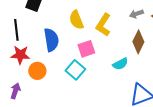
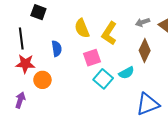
blue semicircle: (51, 40) -> (57, 49), size x0.7
cyan square: (75, 70) -> (103, 79), moved

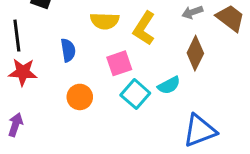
yellow semicircle: (82, 28) -> (105, 21), turned -66
orange circle: (42, 80) -> (80, 97), moved

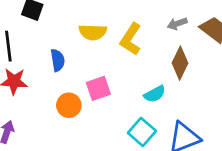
pink square: (119, 63) -> (98, 88), moved
cyan square: (135, 94) -> (142, 132), moved

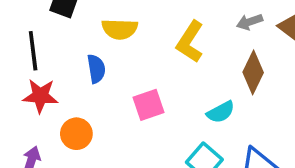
yellow semicircle: (93, 32) -> (120, 29), moved
orange circle: (69, 105) -> (76, 134), moved

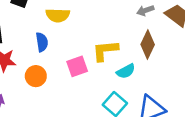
yellow L-shape: (190, 42) -> (105, 51), moved, turned 52
orange circle: (76, 134) -> (36, 76), moved

